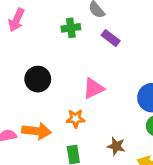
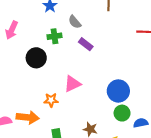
black circle: (38, 79) -> (36, 58), moved
orange star: (75, 119) -> (51, 100), moved

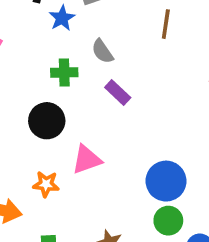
black circle: (36, 58) -> (47, 121), moved

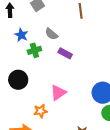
blue star: (62, 18) -> (21, 35), moved
black circle: (47, 121) -> (18, 80), moved

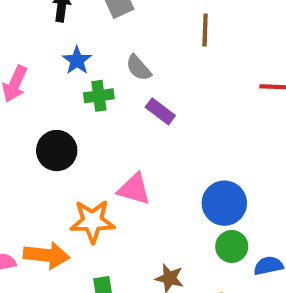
pink triangle: (58, 93) -> (134, 189), turned 42
orange star: (41, 111) -> (92, 221), size x1.5

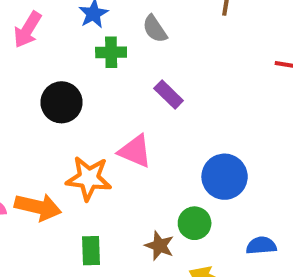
purple rectangle: (160, 111) -> (169, 94), moved
green circle: (232, 246) -> (195, 223), moved

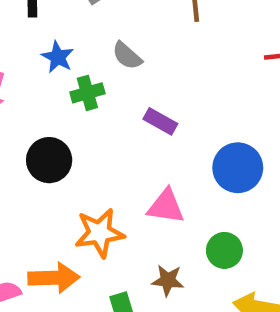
pink triangle: (135, 151) -> (166, 206), moved
blue circle: (225, 177) -> (238, 168), moved
brown star: (160, 246) -> (168, 280), moved

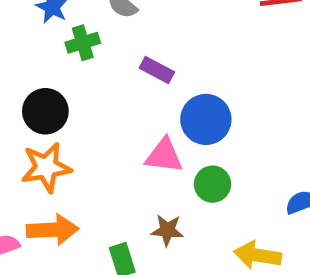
blue circle: (238, 168) -> (206, 119), moved
orange star: (99, 233) -> (46, 167), moved
green circle: (224, 250) -> (213, 184), moved

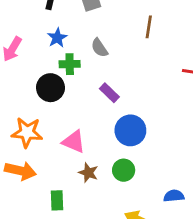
black circle: (45, 111) -> (50, 88), moved
pink triangle: (164, 156) -> (74, 142), moved
brown star: (167, 230) -> (88, 173), moved

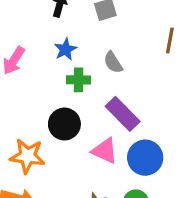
black circle: (50, 88) -> (64, 124), moved
purple rectangle: (109, 93) -> (123, 114), size x1.5
pink triangle: (74, 142) -> (105, 151), moved

